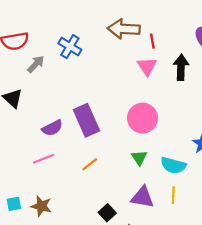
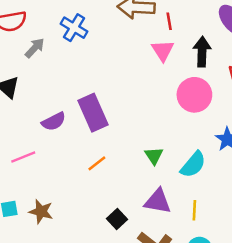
pink circle: (143, 118) -> (194, 95), moved
pink line: (44, 159) -> (23, 157), moved
cyan semicircle: (173, 165) -> (193, 165), turned -65
yellow line: (173, 195) -> (194, 210), moved

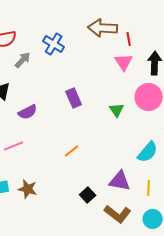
purple rectangle: (93, 113) -> (74, 98), moved, size x0.7
purple semicircle: (54, 121) -> (28, 112), moved
green triangle: (154, 156) -> (117, 110), moved

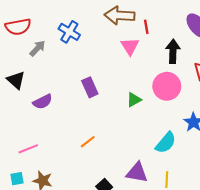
pink triangle: (124, 62) -> (130, 46), moved
green triangle: (117, 110) -> (134, 100), turned 35
pink line: (14, 146) -> (28, 149), moved

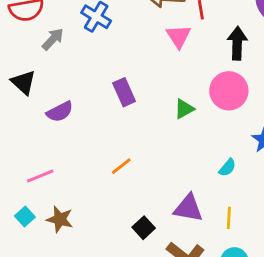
cyan semicircle: (166, 143) -> (227, 168), size x0.6
cyan square: (17, 179) -> (25, 217), turned -32

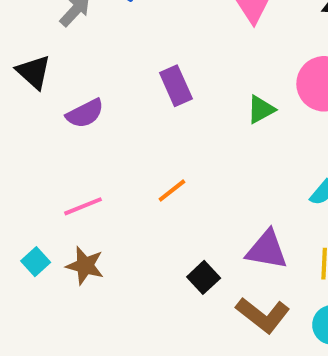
pink line: (40, 176) -> (83, 206), moved

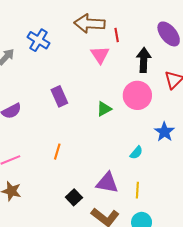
orange line: (172, 191) -> (57, 152), turned -35

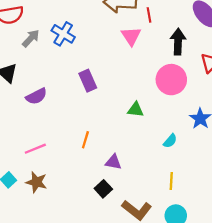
blue cross: (38, 40) -> (63, 34), moved
green triangle: (104, 109) -> (136, 110), moved, turned 35
purple triangle: (107, 183) -> (113, 162), moved, size x0.7

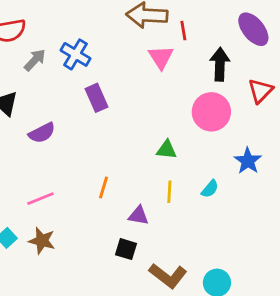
purple rectangle: (88, 81) -> (97, 98), moved
yellow line: (171, 181) -> (169, 192), moved
black square: (103, 189) -> (126, 249), turned -30

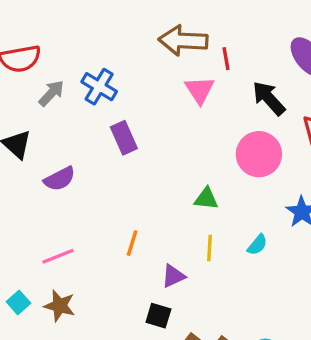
black arrow: (220, 64) -> (269, 98), turned -44
purple triangle: (139, 215) -> (173, 276), turned -35

